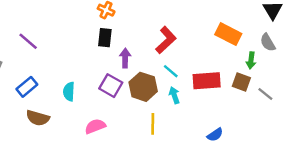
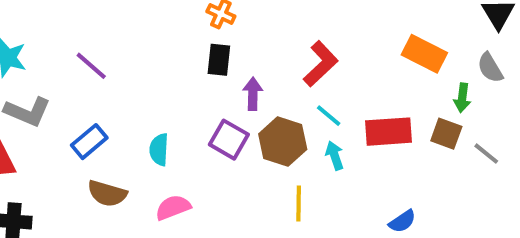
pink semicircle: (95, 126) -> (173, 207), moved

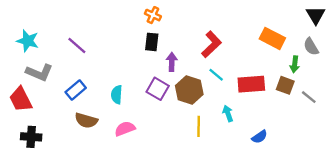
cyan arrow: (335, 156) -> (228, 113), moved

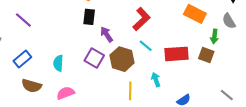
purple arrow: (172, 62) -> (107, 34), turned -35
gray line: (309, 97) -> (227, 95), moved

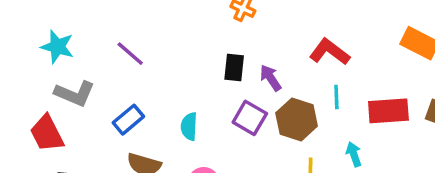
black rectangle: (89, 17) -> (234, 68), moved
red L-shape: (142, 19) -> (330, 52), turned -100
cyan line: (146, 46) -> (336, 97), turned 48

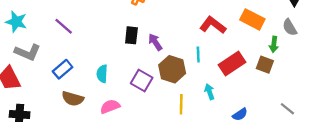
red L-shape: (330, 52) -> (213, 25), moved
red rectangle: (388, 111) -> (232, 64), turned -30
purple square: (250, 118) -> (142, 80), moved

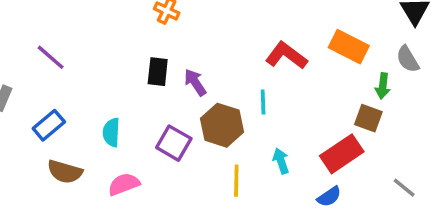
red rectangle: (232, 64) -> (342, 154), moved

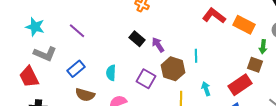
red L-shape: (286, 56) -> (214, 16), moved
black rectangle: (158, 72) -> (137, 39), turned -56

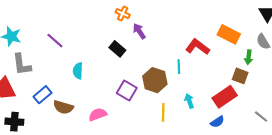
red L-shape: (214, 16) -> (198, 47), moved
purple arrow: (158, 45) -> (139, 31), moved
gray L-shape: (45, 54) -> (22, 65), turned 60
blue rectangle: (76, 69) -> (42, 95), moved
cyan semicircle: (111, 73) -> (78, 71), moved

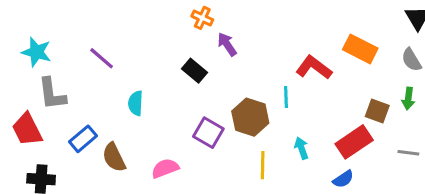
green arrow: (249, 57) -> (408, 99), moved
brown semicircle: (63, 107) -> (114, 157), turned 48
gray line: (261, 117) -> (408, 153), moved, turned -32

